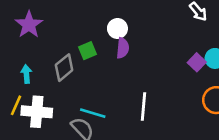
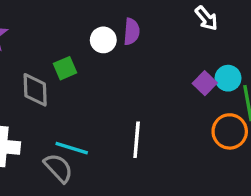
purple semicircle: (123, 48) -> (132, 32), moved
gray diamond: (64, 68) -> (35, 90), turned -52

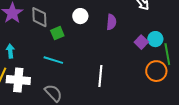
purple semicircle: (132, 32) -> (111, 22), moved
gray diamond: (35, 90) -> (39, 17), moved
cyan line: (72, 148) -> (53, 60), moved

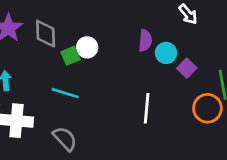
white circle: (80, 16) -> (87, 47), moved
cyan circle: (155, 39) -> (166, 53), moved
white line: (100, 76) -> (147, 108), moved

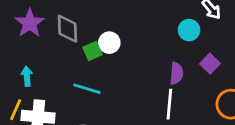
purple semicircle: (145, 40) -> (176, 73), moved
cyan circle: (166, 53) -> (189, 30), moved

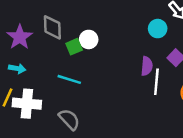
purple star: (30, 23) -> (20, 37), moved
cyan arrow: (27, 76) -> (17, 69), turned 105
white line: (169, 104) -> (156, 82), moved

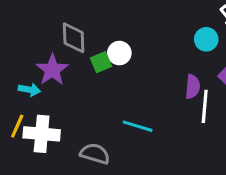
purple star: (20, 37) -> (52, 70), moved
cyan line: (69, 79) -> (138, 126), moved
gray semicircle: (69, 119) -> (95, 154), turned -30

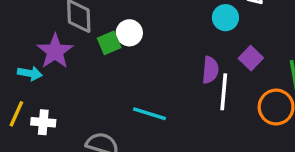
white cross: (42, 134) -> (43, 122), size x0.6

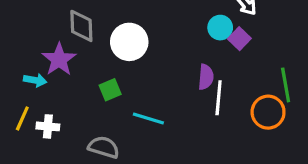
white circle: (129, 33) -> (129, 42), size x1.5
green square: (109, 43) -> (110, 90), moved
purple square: (251, 58) -> (239, 39), moved

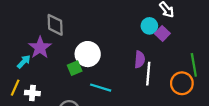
white circle: (129, 42) -> (88, 54), moved
cyan arrow: (35, 80) -> (24, 62), turned -56

